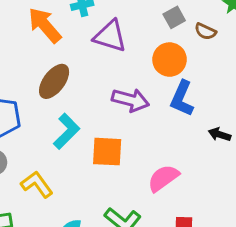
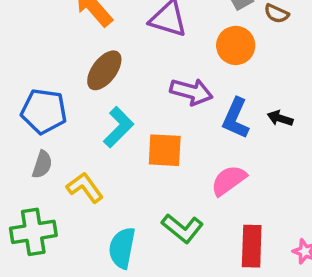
blue L-shape: (182, 99) -> (236, 118), moved
black arrow: (219, 134) -> (280, 118), moved

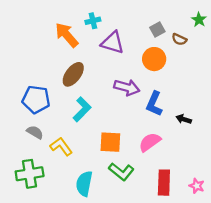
black arrow: (280, 118) -> (184, 119), moved
orange square: (165, 150) -> (110, 142), moved
gray semicircle: (42, 164) -> (35, 132), turned -77

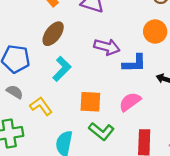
orange circle: (154, 59) -> (155, 32), moved
blue L-shape: (154, 104) -> (134, 63), turned -115

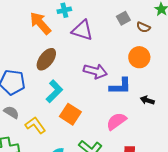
orange square: (90, 102) -> (70, 114), moved, turned 30

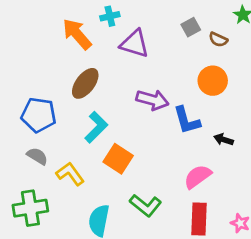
blue L-shape: (120, 86) -> (187, 120), turned 75
pink semicircle: (116, 121) -> (198, 177), moved

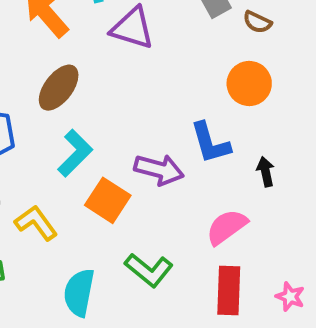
purple arrow: (152, 100) -> (159, 170), moved
black arrow: (224, 140) -> (266, 172), turned 60

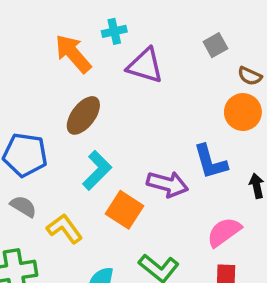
brown semicircle: (257, 22) -> (250, 76), moved

